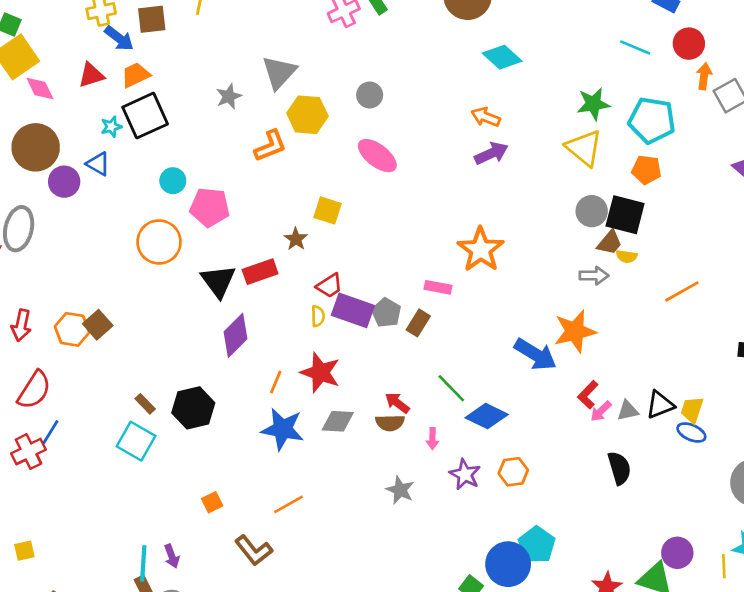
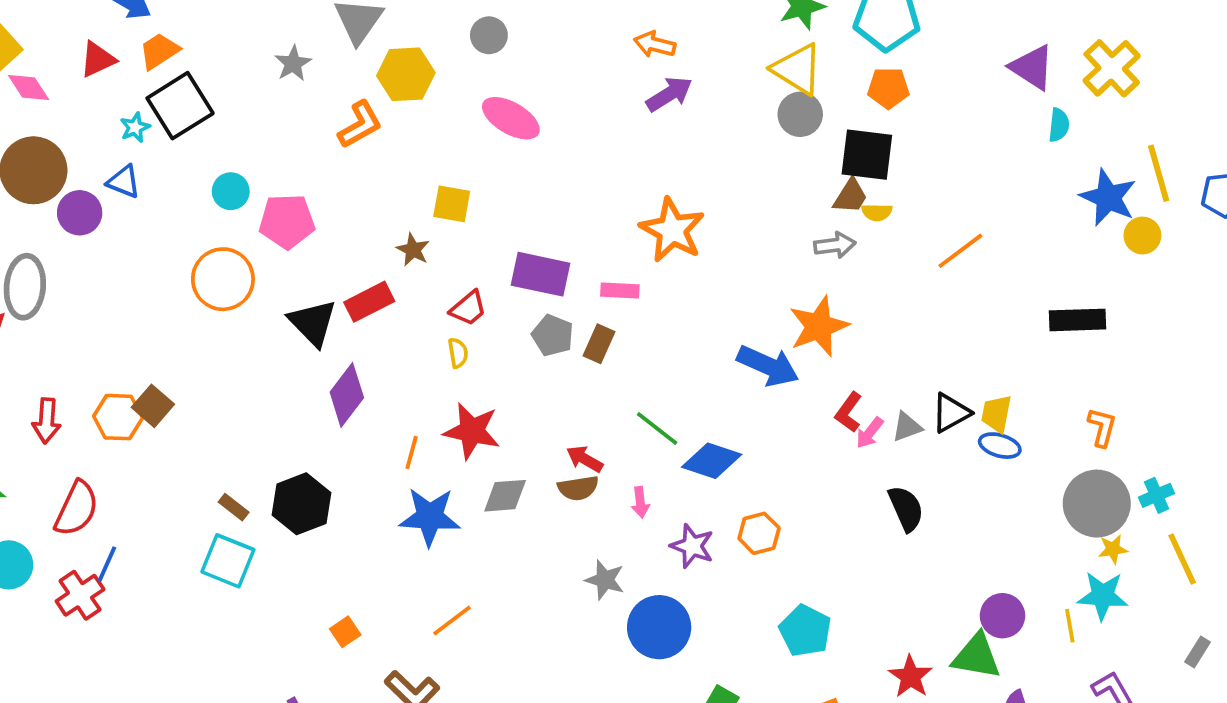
gray circle: (592, 211) -> (800, 114), moved
purple rectangle: (353, 310) -> (541, 274), moved
blue circle: (508, 564) -> (659, 627), moved

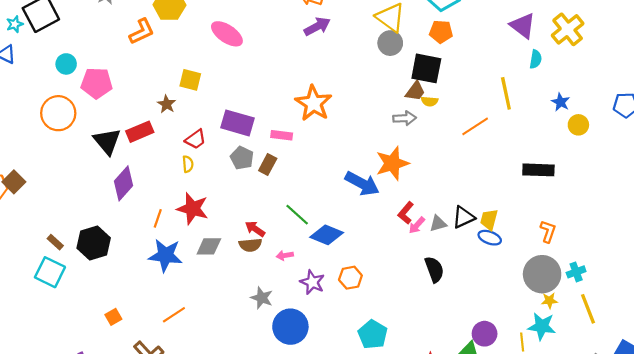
yellow line: (1159, 173) -> (506, 93), moved
blue star: (1108, 197) -> (561, 102), size x0.6
pink arrow: (640, 502) -> (285, 255), turned 84

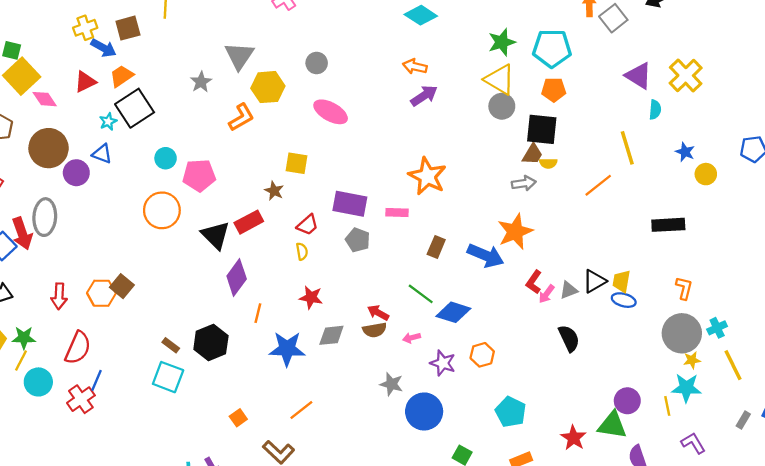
brown rectangle: (268, 164) -> (436, 247), moved
red star: (193, 209) -> (311, 297), size x0.7
orange line: (158, 218) -> (258, 313), moved

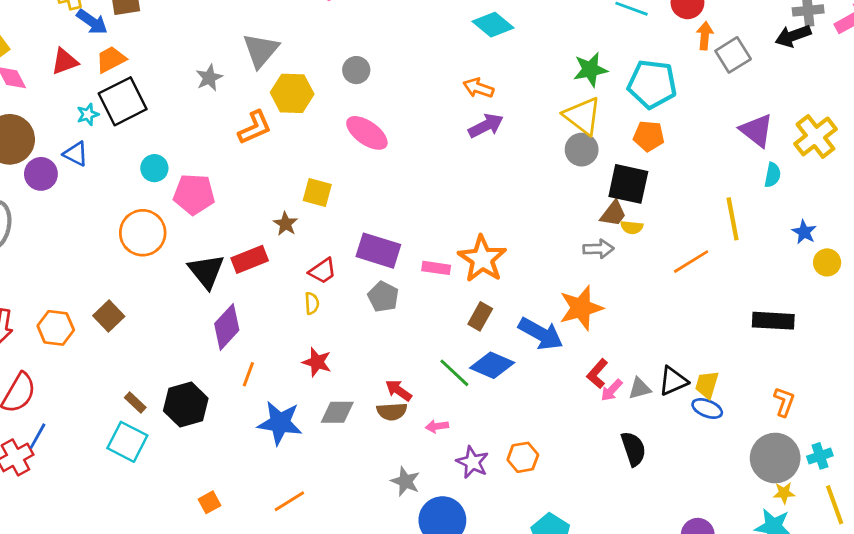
orange star: (427, 176) -> (482, 259), moved
brown square: (122, 286) -> (109, 316), moved
blue diamond: (453, 312) -> (492, 365), moved

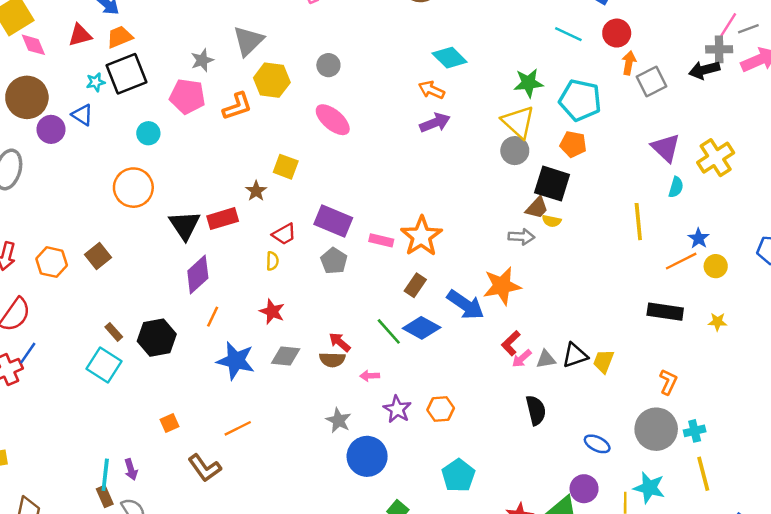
cyan diamond: (493, 25) -> (450, 58), moved
pink pentagon: (194, 194) -> (187, 96), moved
orange line: (691, 262) -> (681, 261), moved
blue ellipse: (707, 408) -> (597, 444), moved
yellow star: (784, 493) -> (717, 322), moved

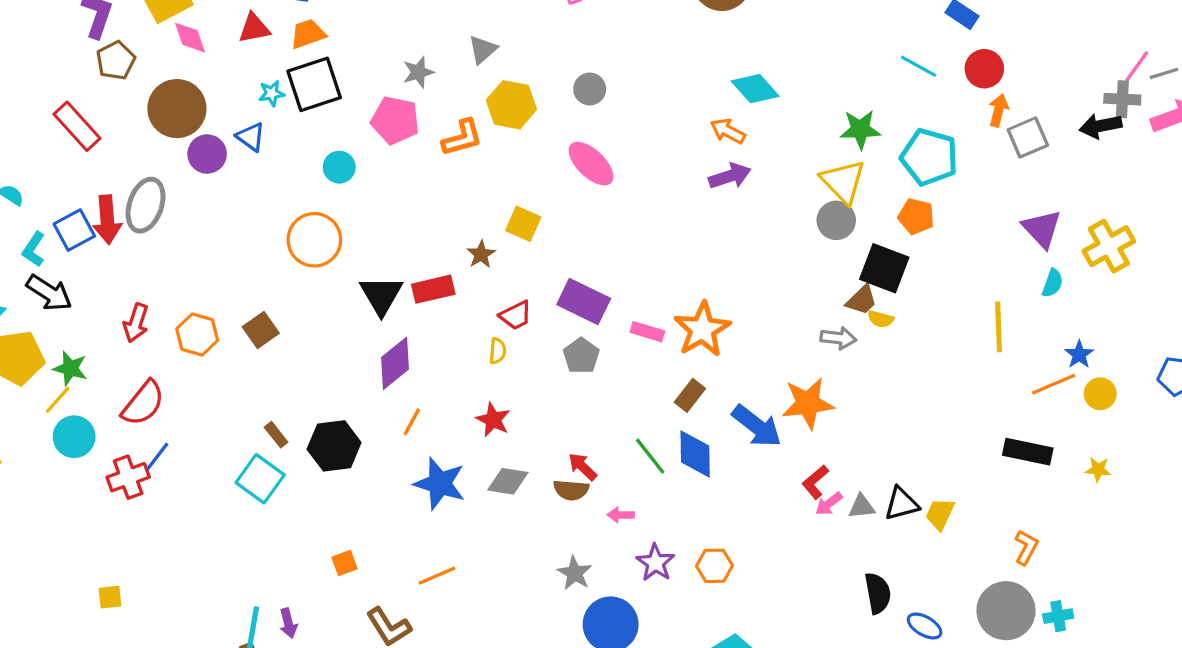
gray triangle: (248, 41) -> (483, 50), size x0.7
blue diamond: (422, 328) -> (695, 454), turned 57
black semicircle: (536, 410) -> (878, 593), moved

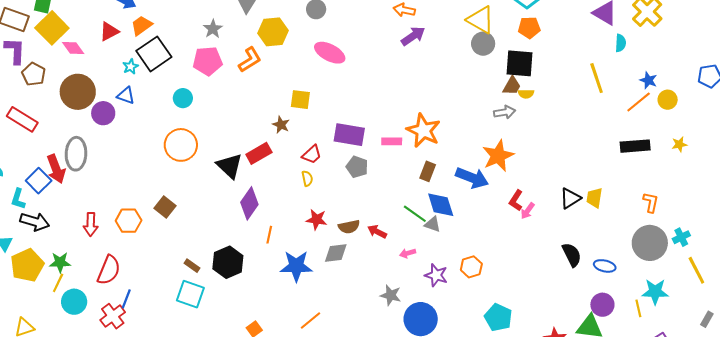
brown semicircle: (571, 490) -> (349, 227), moved
gray triangle: (862, 507) -> (433, 224), moved, turned 42

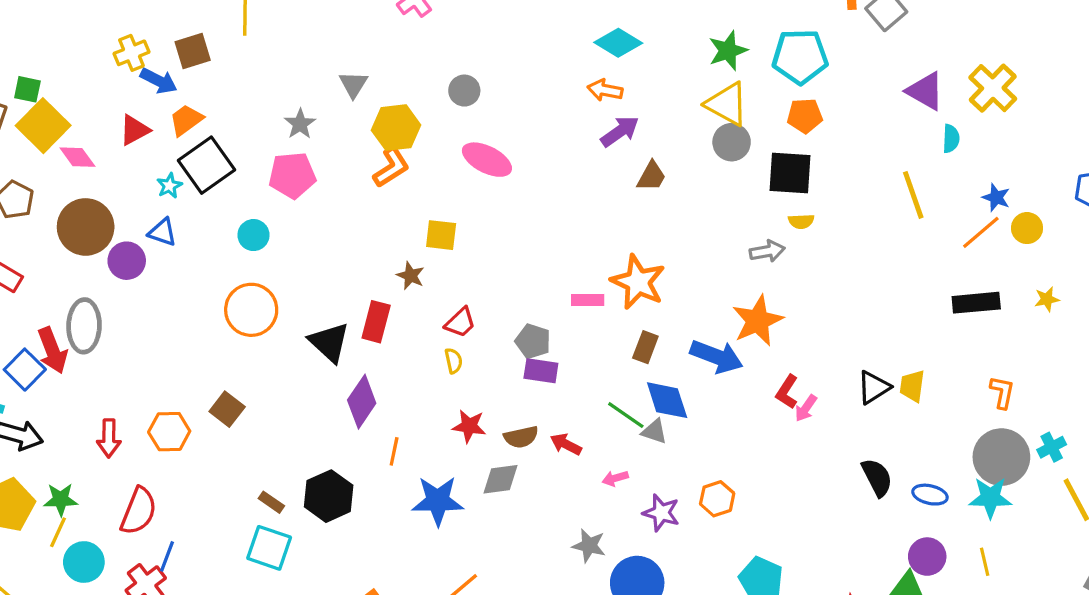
orange L-shape: (250, 60) -> (391, 167), moved
brown trapezoid: (512, 86) -> (651, 176), moved
purple rectangle: (349, 135) -> (541, 371), moved, size x0.7
red rectangle: (259, 153) -> (376, 322), turned -45
cyan star: (655, 292) -> (990, 498), moved

